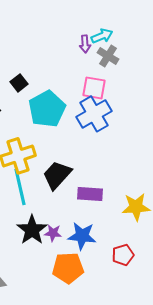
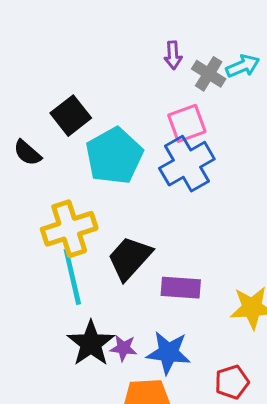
cyan arrow: (102, 36) -> (243, 66), moved
black square: (19, 83) -> (71, 116), size x1.4
pink square: (94, 88) -> (187, 123), turned -30

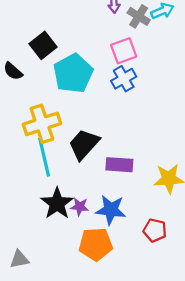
blue cross: (187, 164) -> (124, 79), size x0.7
red pentagon: (232, 382) -> (155, 230), turned 30

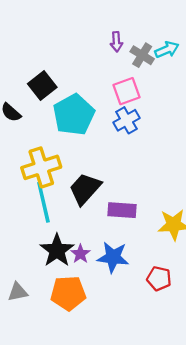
purple star: (80, 207) -> (80, 254), turned 30
orange pentagon: (96, 244) -> (68, 293), moved
gray triangle: (19, 259) -> (18, 292), moved

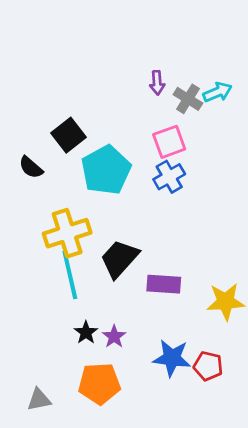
black star: (57, 250) -> (86, 332), size x0.6
blue star: (113, 257) -> (172, 358), moved
gray triangle: (18, 292) -> (39, 400), moved

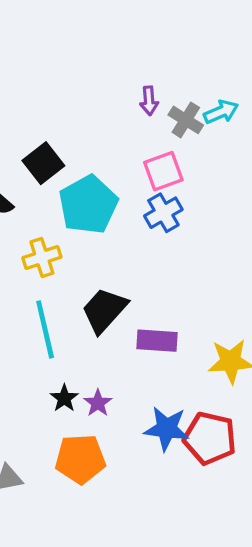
yellow cross: (67, 233) -> (42, 257), moved, size x0.7
red pentagon: (208, 366) -> (210, 438), size x1.5

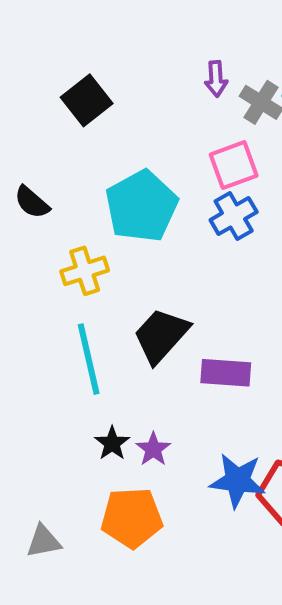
black square: (43, 163) -> (87, 100), moved

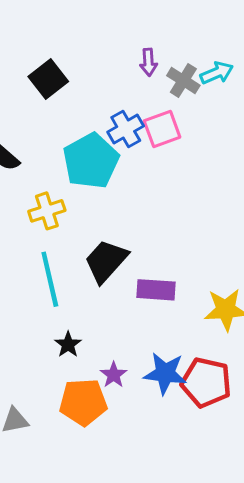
blue cross: (234, 216) -> (126, 129), moved
purple star: (153, 449) -> (114, 375), moved

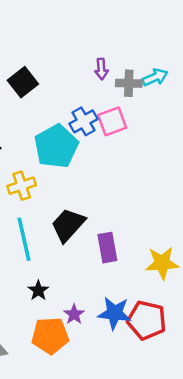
gray cross: (183, 80) -> (129, 83), turned -30
purple rectangle: (156, 290) -> (107, 248), turned 76

